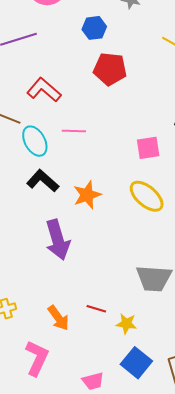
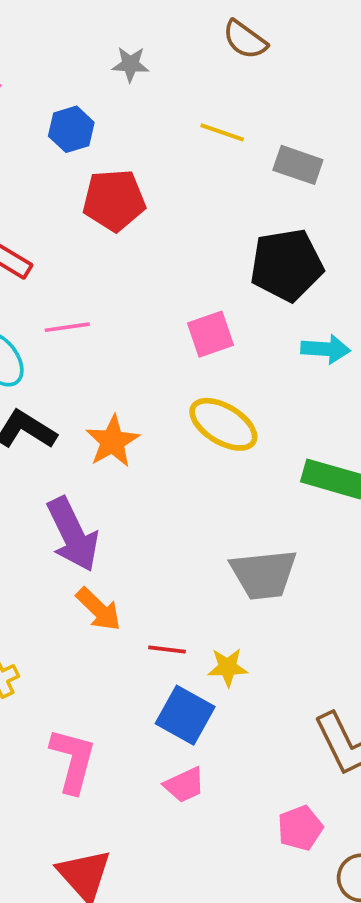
orange arrow: (58, 318) -> (98, 609), moved
blue square: (136, 363) -> (185, 715), moved

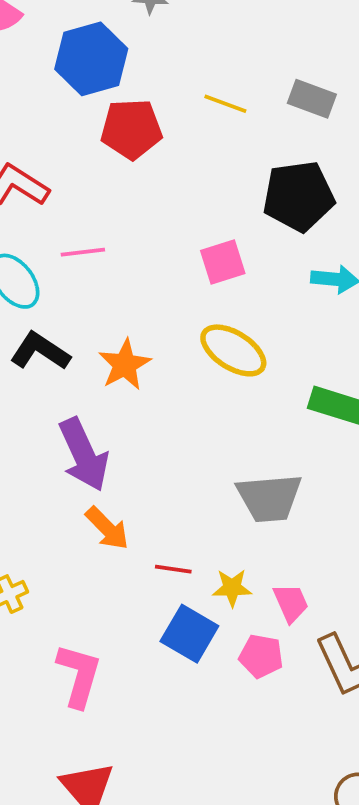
blue hexagon: (71, 129) -> (91, 59), size x1.6
yellow line: (222, 132) -> (225, 104), moved
pink trapezoid: (184, 785) -> (291, 603), moved, turned -90
pink pentagon: (300, 828) -> (261, 656), moved, turned 30

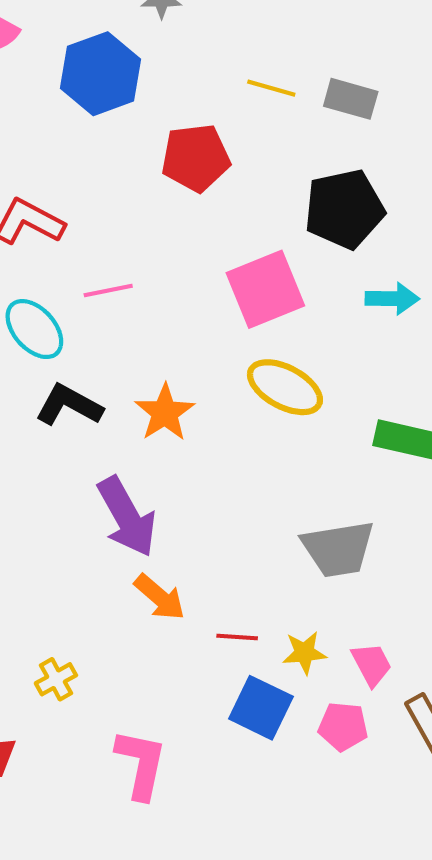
yellow line: (225, 104) -> (271, 88), moved
red pentagon: (131, 129) -> (196, 158), moved
pink square: (223, 262) -> (265, 289), size x1.5

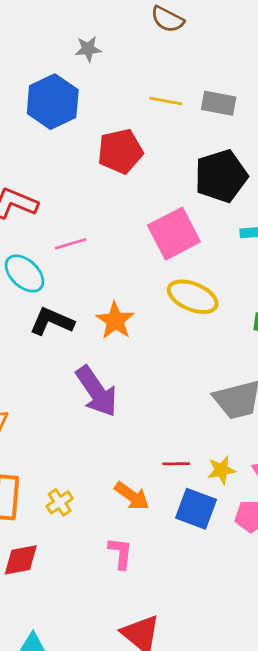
orange arrow: (160, 597) -> (132, 496), moved
pink L-shape: (141, 764) -> (120, 553), size x0.7

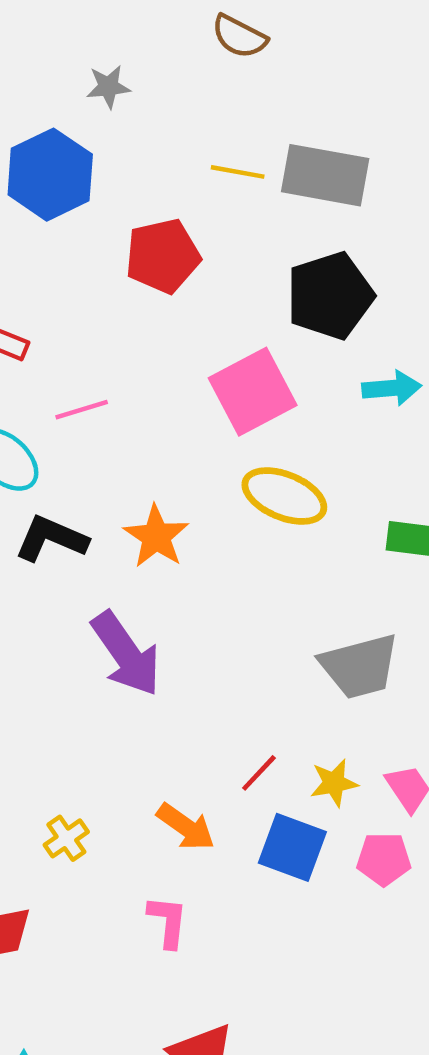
gray rectangle: (219, 103) -> (325, 175), size x1.5
red line: (176, 464) -> (259, 773), turned -45

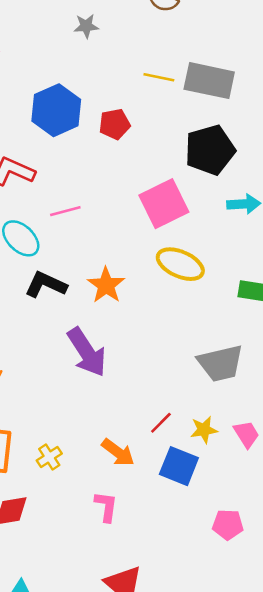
blue hexagon: (50, 175) -> (56, 110), moved
red pentagon: (163, 256) -> (115, 124), size x0.7
pink pentagon: (384, 859) -> (228, 525), moved

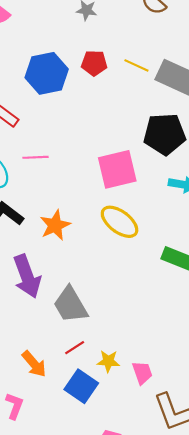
red pentagon: (115, 124) -> (94, 63), moved
gray trapezoid: (221, 363) -> (70, 305), moved, turned 60

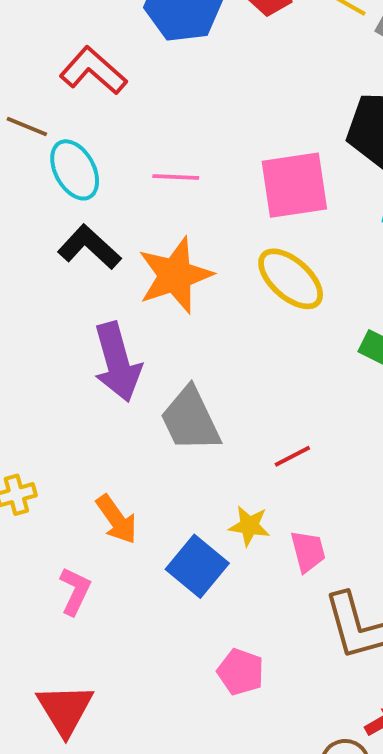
pink line: (36, 157) -> (176, 177), moved
orange star: (55, 225) -> (175, 275), size x1.4
red line: (75, 348) -> (292, 456), moved

